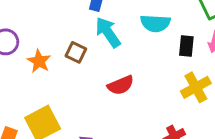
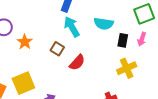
brown square: (76, 52) -> (57, 49), moved
red semicircle: (121, 85) -> (77, 62), turned -30

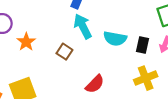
cyan semicircle: (104, 24) -> (115, 39), moved
red semicircle: (77, 62) -> (95, 84), moved

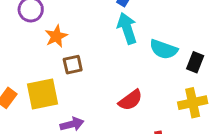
brown square: (64, 52) -> (73, 65), moved, turned 35

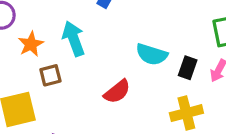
cyan arrow: (127, 28) -> (74, 39), moved
red semicircle: (130, 100) -> (117, 92), moved

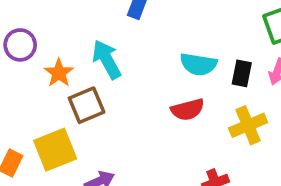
brown square: (50, 75) -> (87, 105), size x1.4
red semicircle: (117, 92) -> (188, 110), moved, turned 32

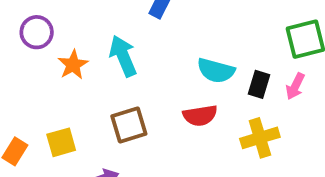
brown square: (87, 105) -> (129, 125), moved
yellow square: (55, 150) -> (61, 142), size x0.7

